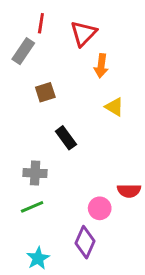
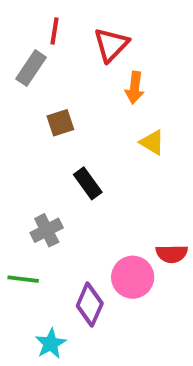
gray cross: (35, 173) -> (47, 230), turned -30
green line: (32, 207) -> (23, 279), moved, turned 30
pink circle: (100, 208) -> (133, 277), size x1.4
purple diamond: (85, 242) -> (90, 305), moved

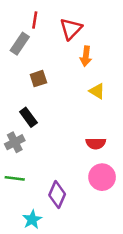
black rectangle: (88, 183) -> (28, 117), moved
gray cross: (47, 230) -> (15, 142), moved
red semicircle: (172, 254) -> (96, 143), moved
pink circle: (133, 277) -> (102, 177), moved

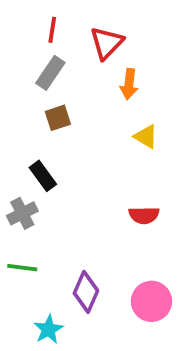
gray rectangle: (20, 44) -> (50, 73), moved
pink circle: (102, 177) -> (151, 301), moved

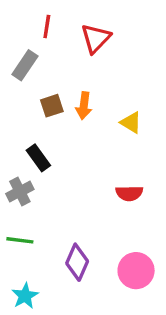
gray rectangle: (50, 73) -> (25, 65), moved
orange arrow: (129, 84) -> (84, 106), moved
cyan star: (48, 329) -> (25, 296), moved

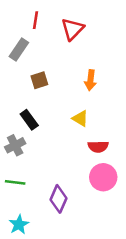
orange arrow: (84, 106) -> (90, 80), moved
yellow triangle: (131, 122) -> (80, 118), moved
pink circle: (136, 271) -> (103, 177), moved

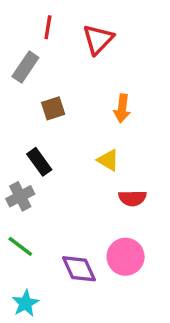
pink circle: (103, 177) -> (126, 257), moved
green line: (15, 182) -> (20, 246), turned 30
purple diamond: (59, 199) -> (79, 269), turned -48

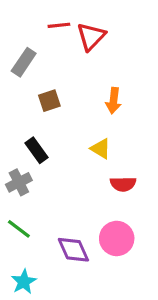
red line: (48, 27) -> (59, 25), moved, turned 75

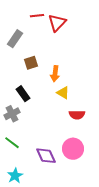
orange arrow: (113, 101) -> (55, 74), moved

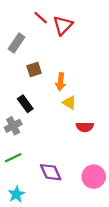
red line: (37, 16) -> (41, 18), turned 48
green line: (12, 143) -> (13, 158), turned -63
pink circle: (73, 149) -> (94, 177), moved

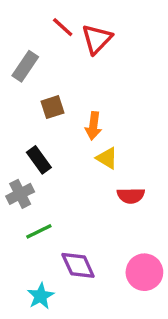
green line: (13, 158) -> (39, 231), moved
cyan star: (16, 194) -> (41, 296), moved

